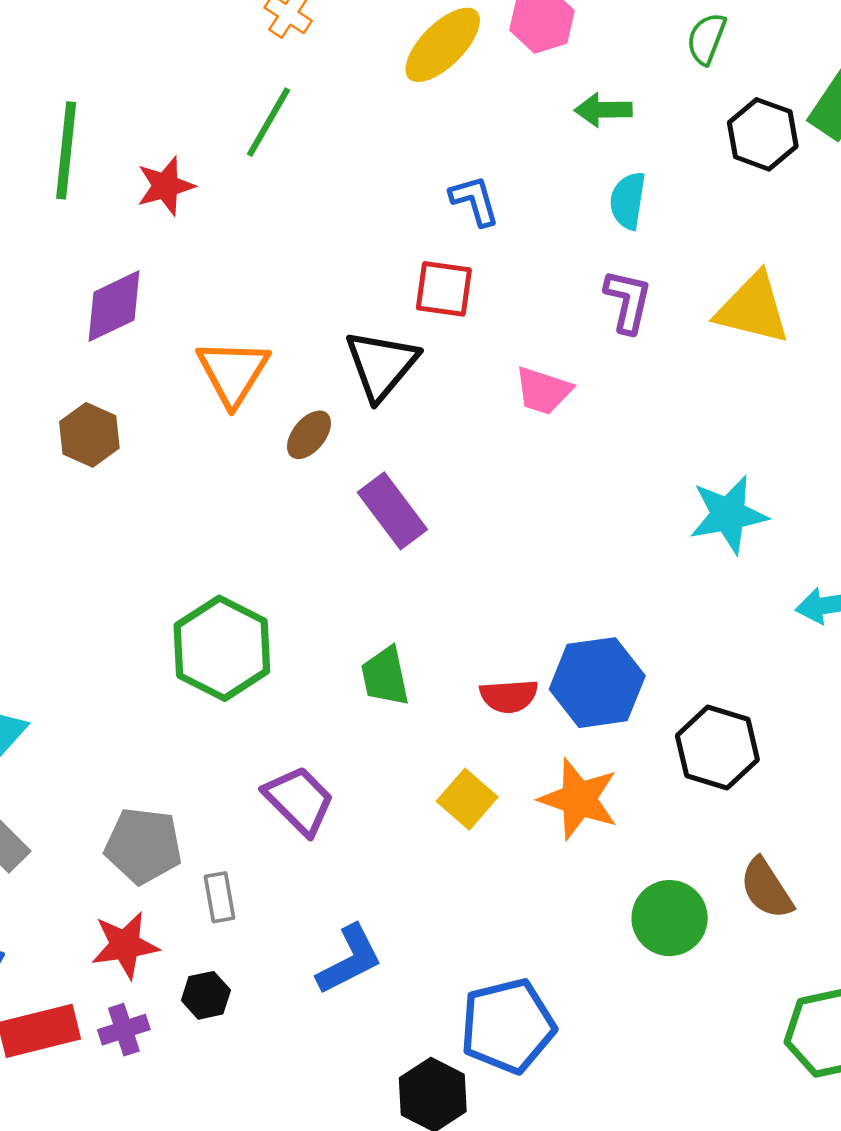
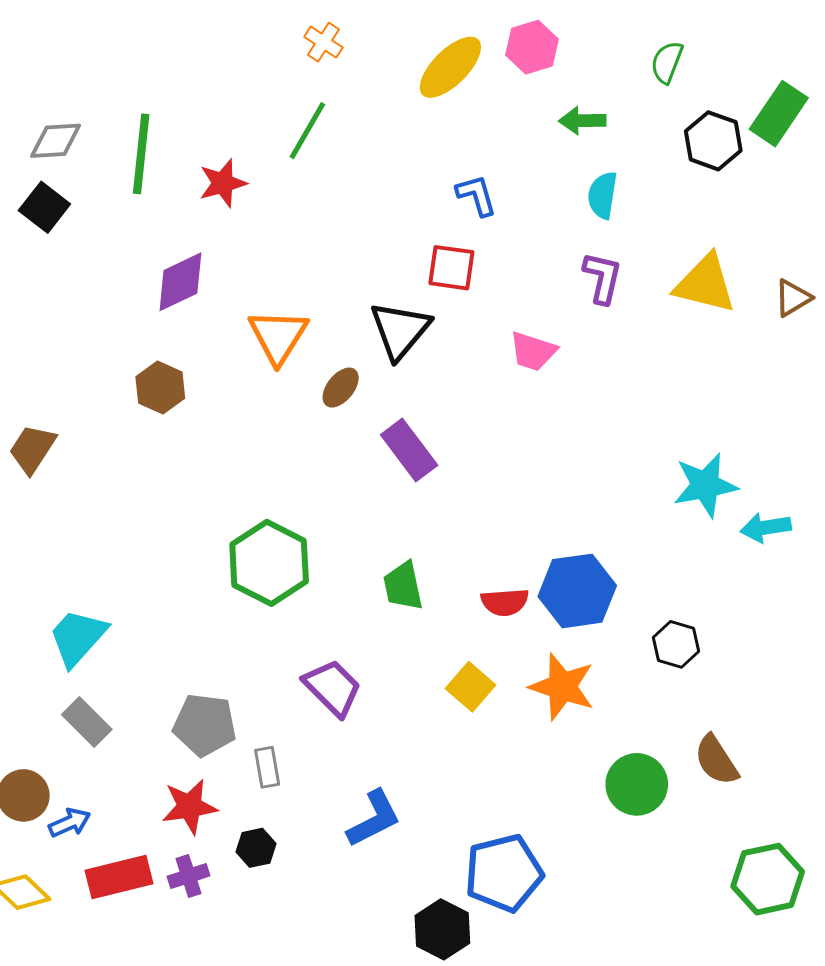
cyan star: (728, 515) -> (705, 485), moved
black hexagon: (717, 748) -> (676, 644), size x0.7

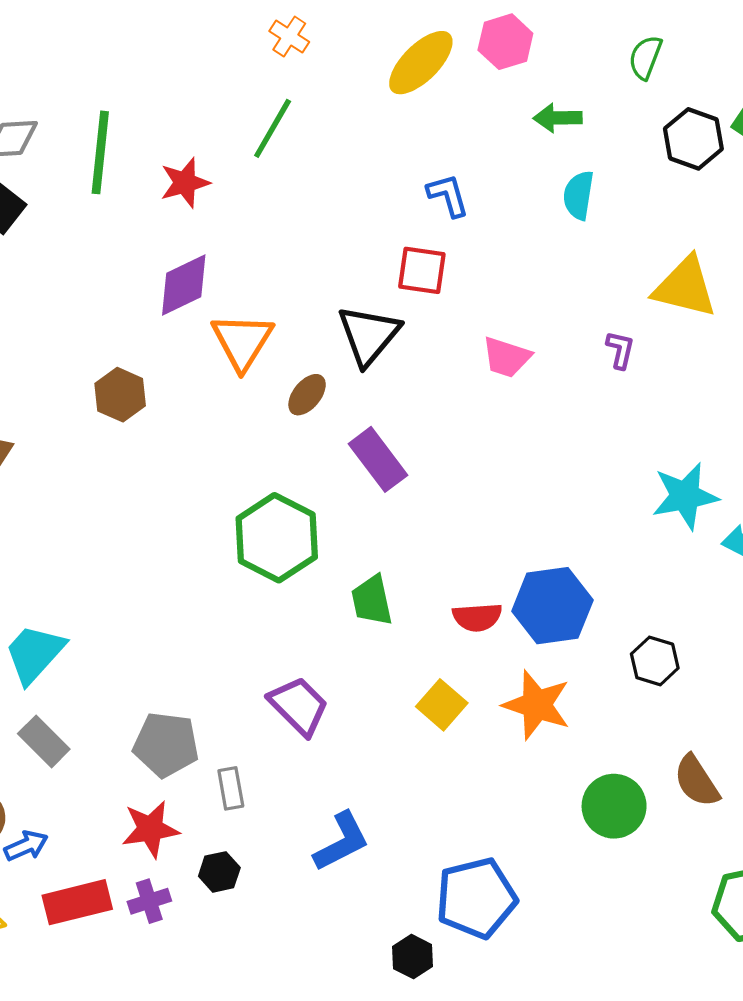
purple L-shape: (602, 278) -> (620, 350), moved, size x0.7
purple diamond: (180, 282) -> (184, 285), moved
green hexagon: (269, 563) -> (277, 538), moved
black hexagon: (442, 929) -> (412, 957), size x0.7

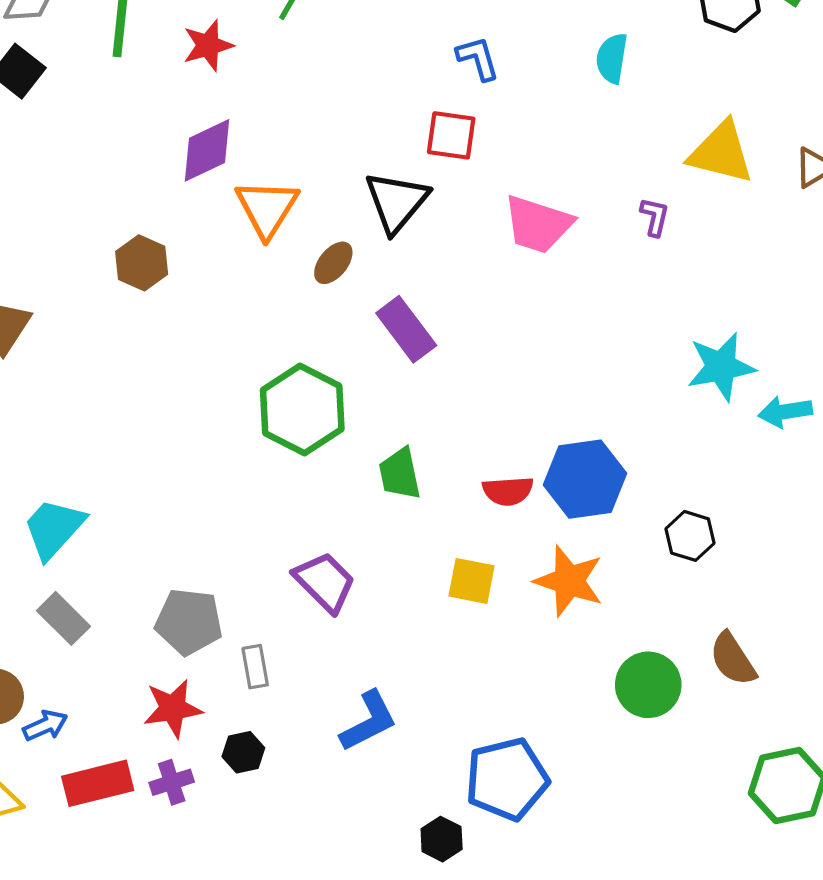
pink trapezoid: (506, 357) -> (538, 224), size x1.4
yellow square: (442, 705) -> (471, 581), turned -30

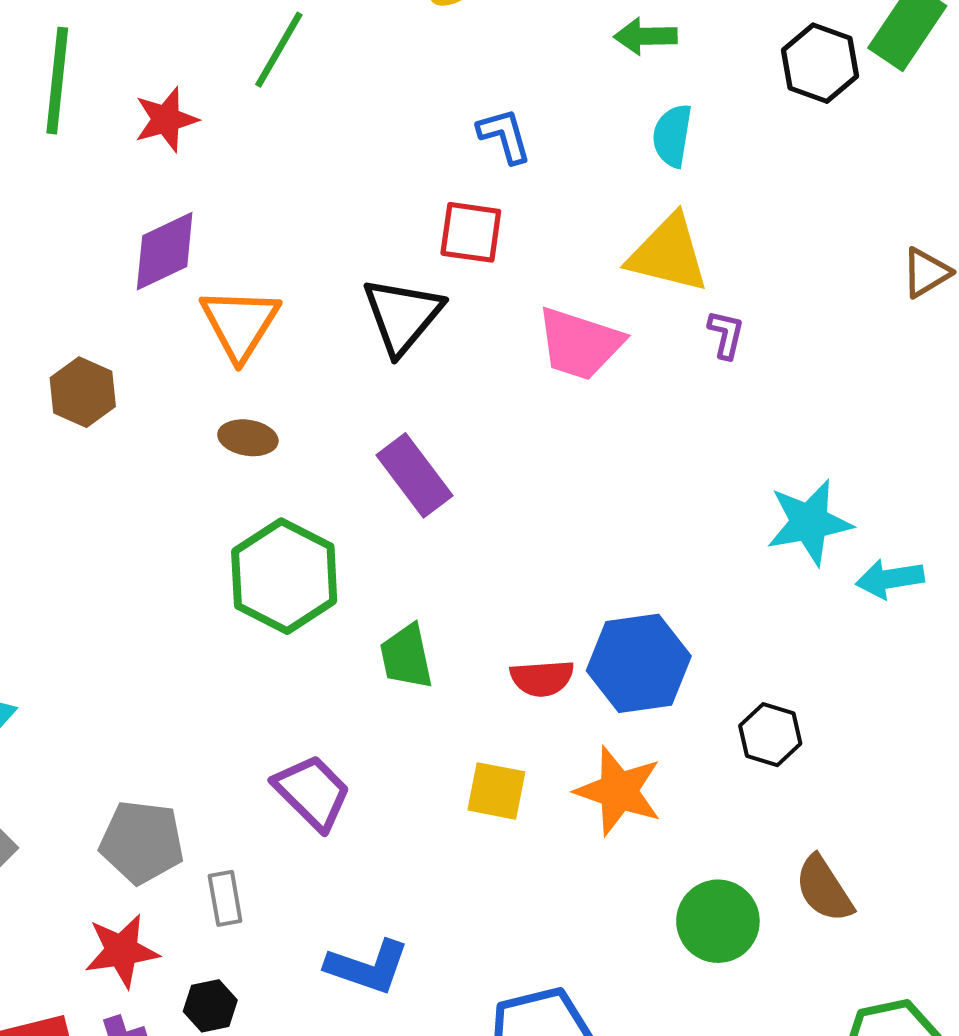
yellow triangle: (721, 153) -> (668, 254), moved
brown ellipse: (333, 263) -> (248, 438), moved, turned 60
blue L-shape: (369, 721) -> (367, 967), turned 46

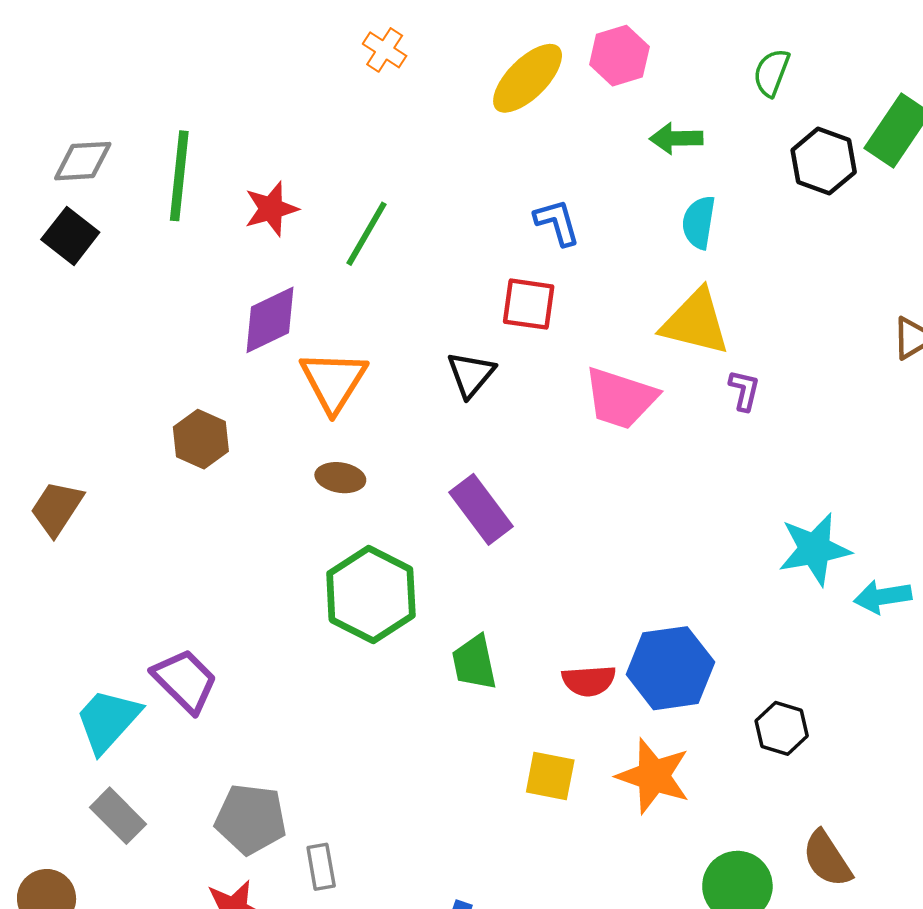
green line: (279, 50) -> (366, 234), moved
black triangle: (402, 316) -> (471, 374), size x0.7
purple trapezoid: (312, 792) -> (185, 681), moved

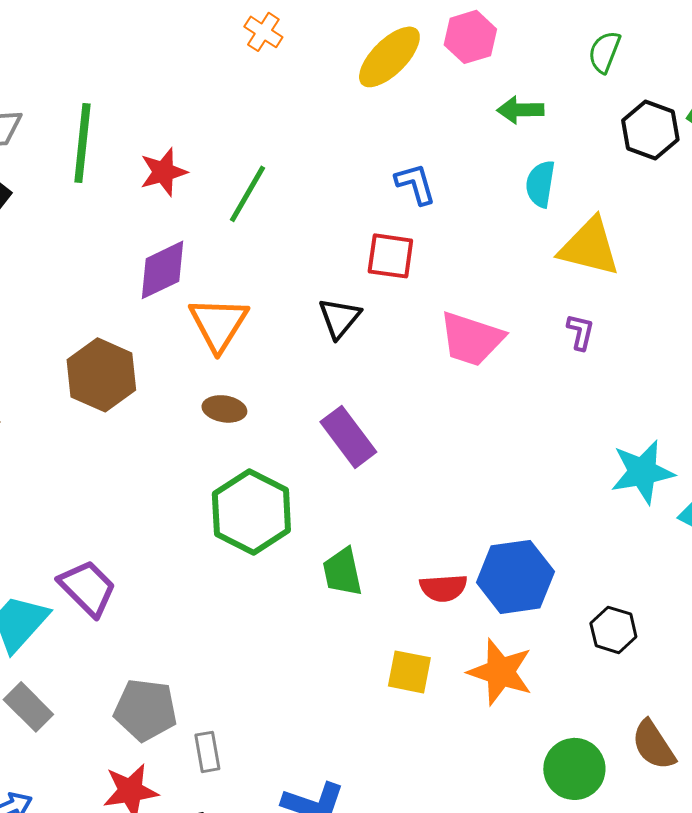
yellow triangle: (695, 322) -> (589, 247), moved
brown hexagon: (201, 439) -> (101, 375), size x1.4

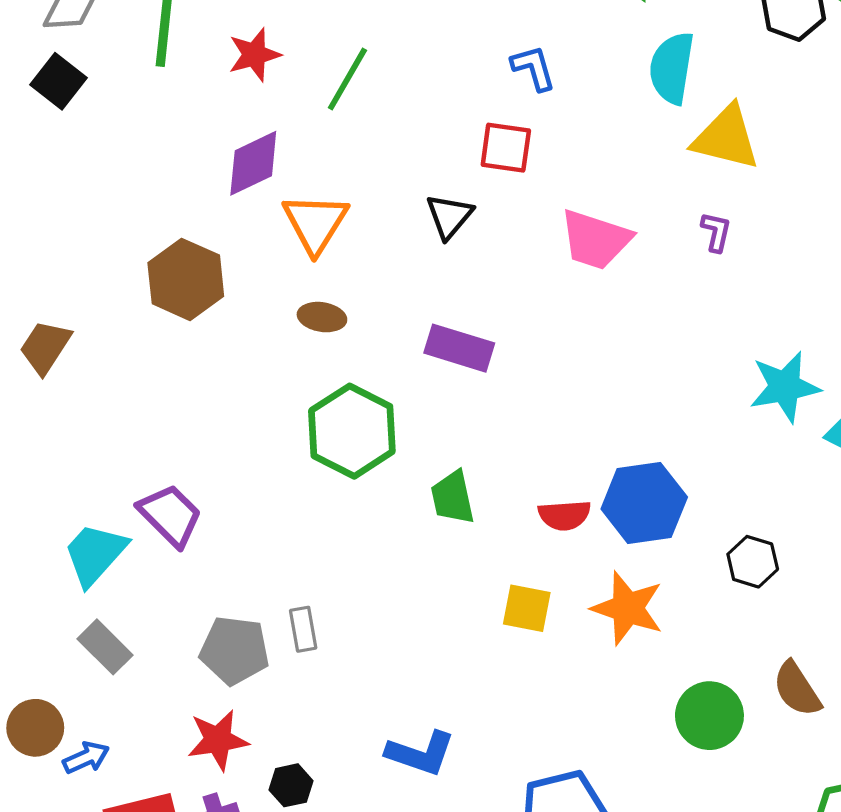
cyan semicircle: (540, 184) -> (672, 68), size x1.4
purple rectangle: (348, 437) -> (459, 348), turned -36
gray rectangle: (207, 752) -> (303, 629), moved

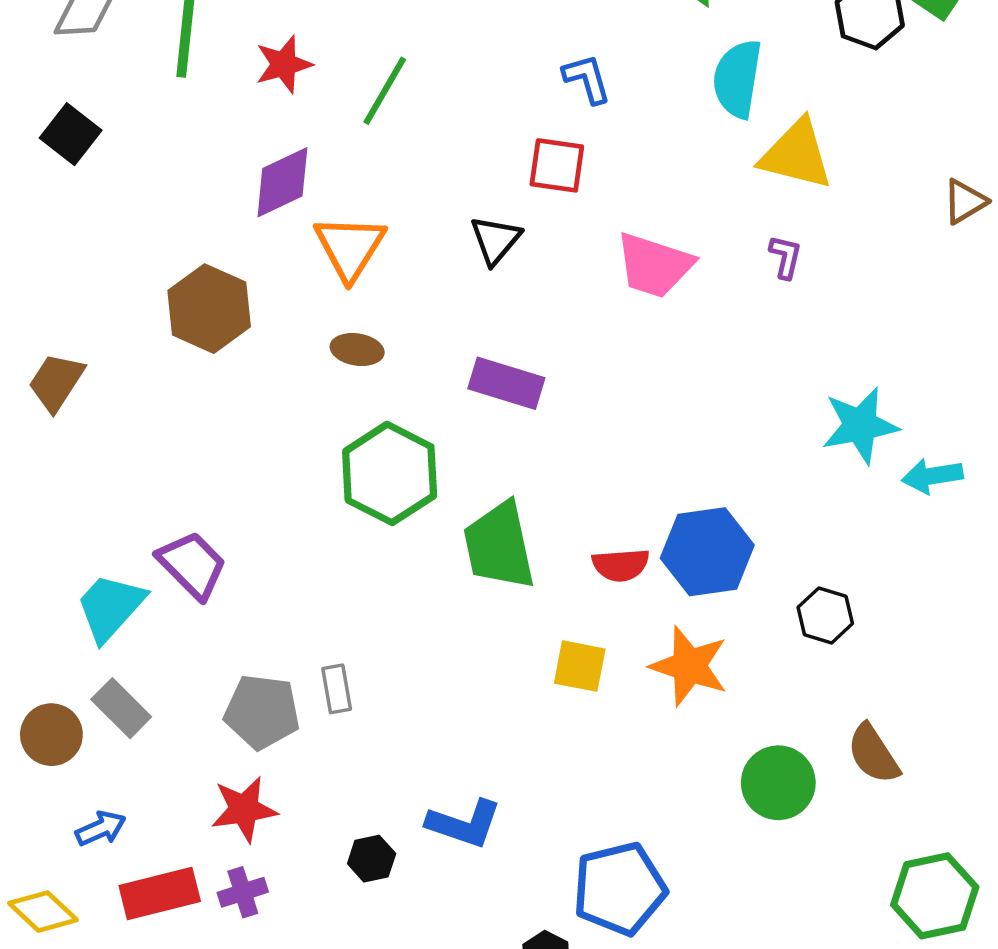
black square: (59, 81) -> (71, 134), moved
green trapezoid: (453, 498) -> (499, 546), size x1.5
brown circle: (35, 728) -> (51, 735), moved
black hexagon: (291, 785) -> (372, 859), moved

